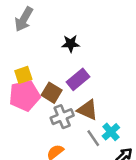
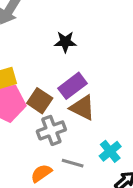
brown triangle: (88, 110) -> (82, 108), moved
gray line: (93, 138) -> (73, 163), moved, turned -42

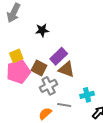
black star: (65, 42) -> (42, 30), moved
cyan cross: (110, 151) -> (87, 95), turned 32

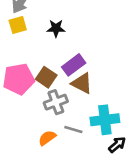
yellow square: (16, 56) -> (18, 25), moved
cyan cross: (87, 95) -> (105, 120), size x1.5

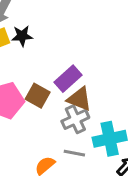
black star: (56, 28) -> (22, 36), moved
gray cross: (56, 102) -> (75, 119), moved

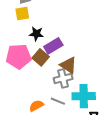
black star: (22, 36) -> (36, 34), moved
purple rectangle: (68, 79) -> (53, 46), moved

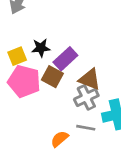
yellow square: (22, 13) -> (17, 56), moved
pink pentagon: (18, 56) -> (24, 81), turned 30

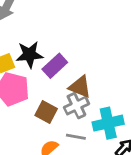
black star: (41, 48) -> (29, 55), size x1.4
brown square: (52, 77) -> (46, 112), moved

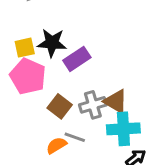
brown triangle: (80, 87) -> (116, 101), moved
gray line: (76, 137) -> (75, 137), moved

